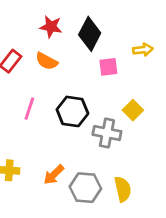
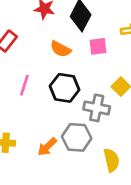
orange semicircle: (47, 61) -> (61, 49), moved
gray hexagon: (85, 188) -> (77, 137), moved

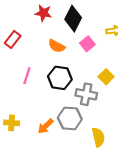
pink square: (98, 46) -> (87, 44), turned -32

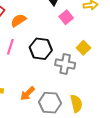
orange semicircle: (57, 46) -> (18, 20), moved, turned 119
gray hexagon: (70, 118) -> (50, 103), moved

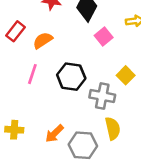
yellow semicircle: (76, 104) -> (113, 128), moved

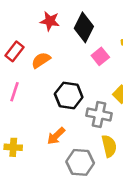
pink line: (32, 74) -> (14, 92), moved
orange arrow: (54, 134) -> (56, 136), moved

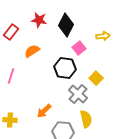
red rectangle: (14, 51) -> (11, 32), moved
black hexagon: (69, 96) -> (65, 68), moved
gray cross: (99, 114) -> (78, 94), turned 30

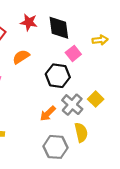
black diamond: (66, 25) -> (59, 28), turned -35
yellow square: (96, 78) -> (96, 99), moved
orange arrow: (44, 111) -> (48, 114), moved

